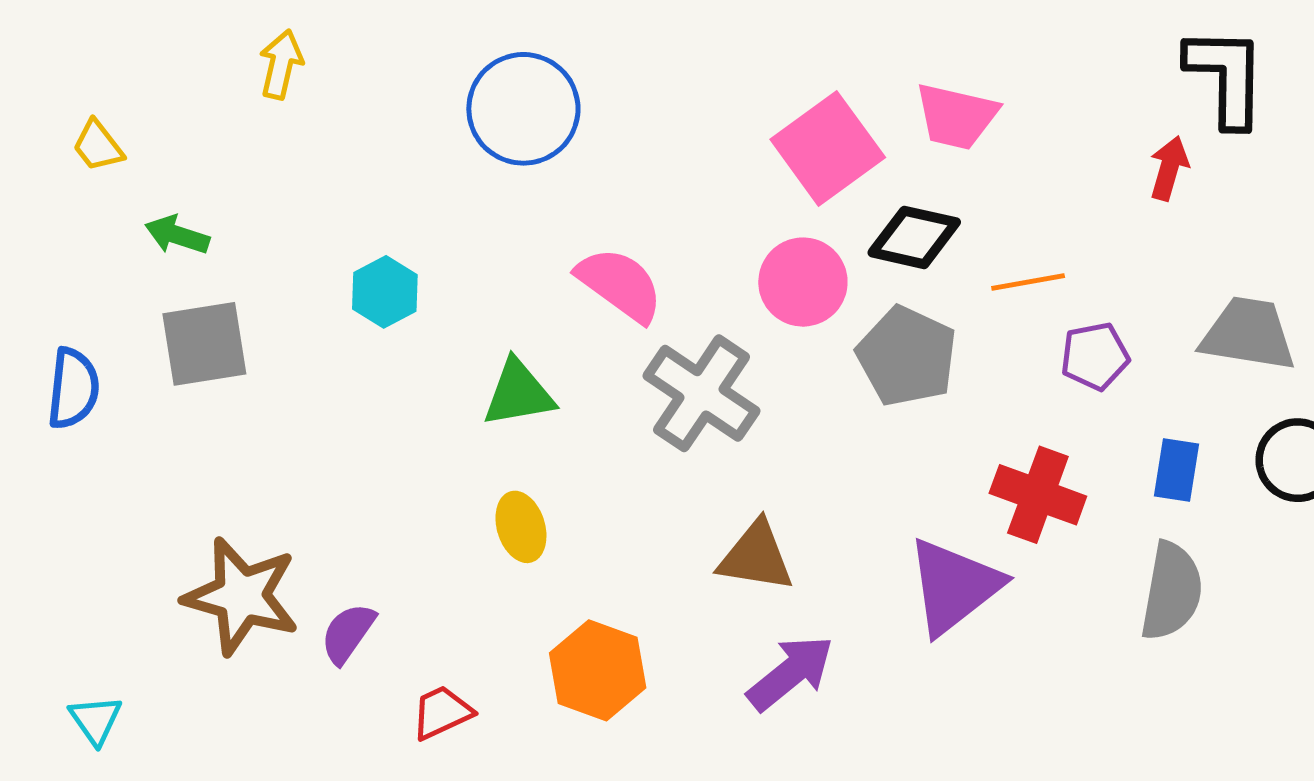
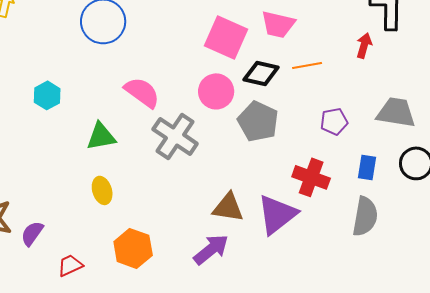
pink square: (828, 148) -> (226, 37), turned -30
orange line: (1028, 282) -> (307, 65), moved
brown triangle: (756, 557) -> (228, 207), moved

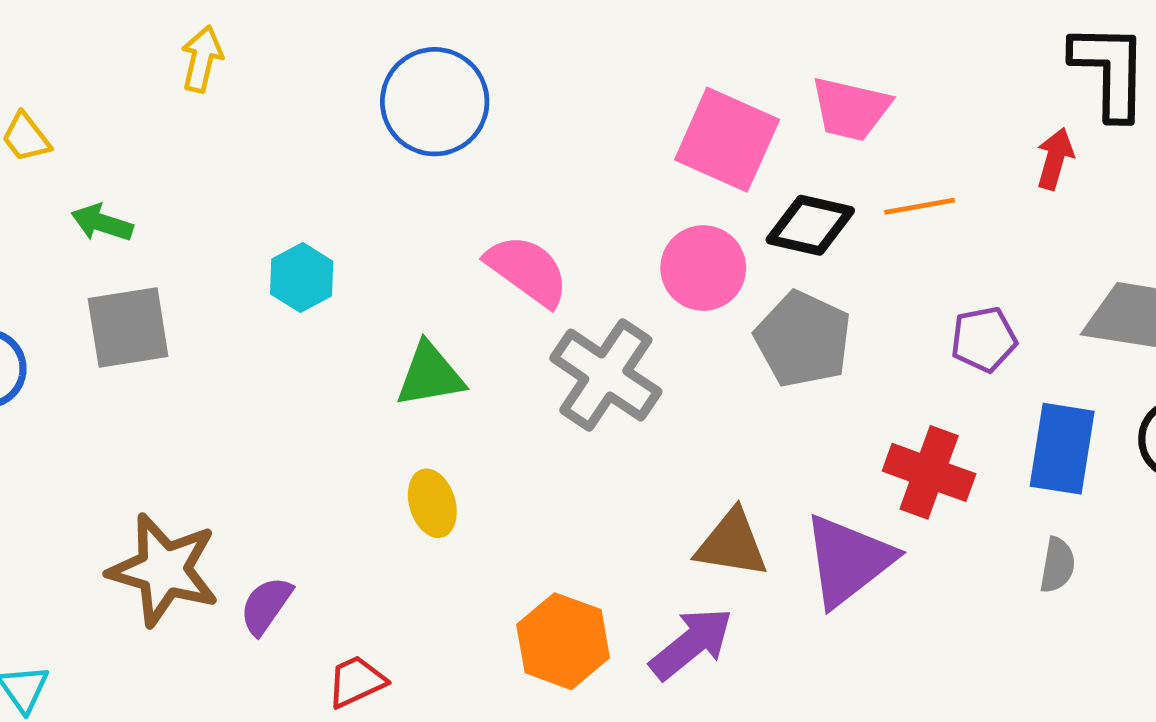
blue rectangle: (367, 167) -> (1062, 449), size x1.5
gray semicircle: (365, 216) -> (1057, 565), size x0.6
orange hexagon: (133, 248) -> (563, 641), moved

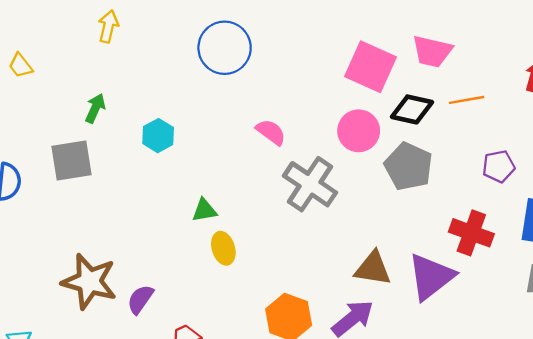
green arrow: (102, 223) -> (95, 108), moved, turned 96
pink semicircle: (527, 270) -> (271, 132), size x0.7
green triangle: (430, 375) -> (204, 210), moved, size x0.7

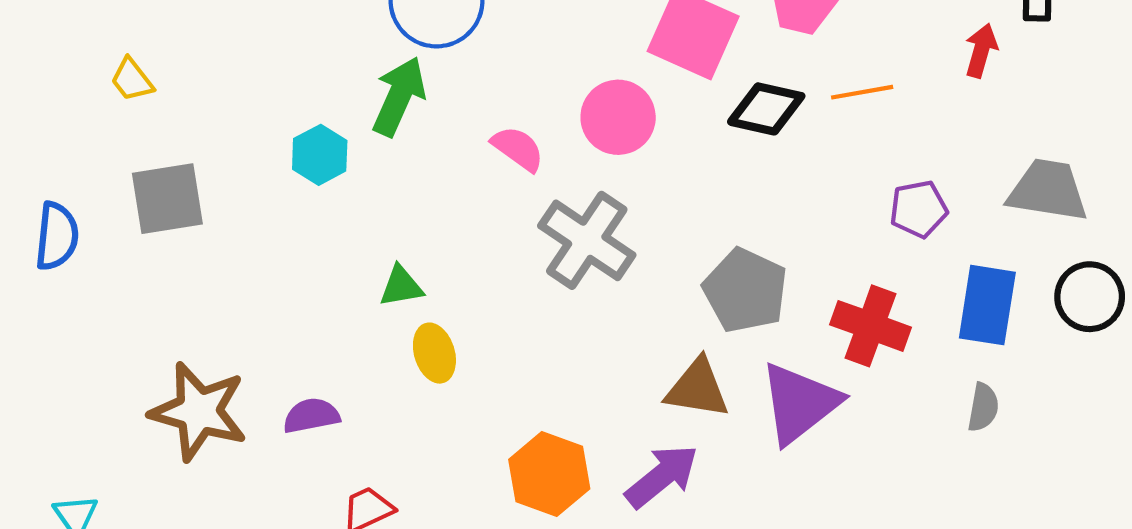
yellow trapezoid: (20, 66) -> (132, 80), moved
green arrow: (95, 108) -> (399, 96), moved, size x1.5
pink circle: (359, 131) -> (618, 117), moved
gray pentagon: (408, 166) -> (745, 290), moved
purple semicircle: (140, 299) -> (311, 416), moved, turned 44

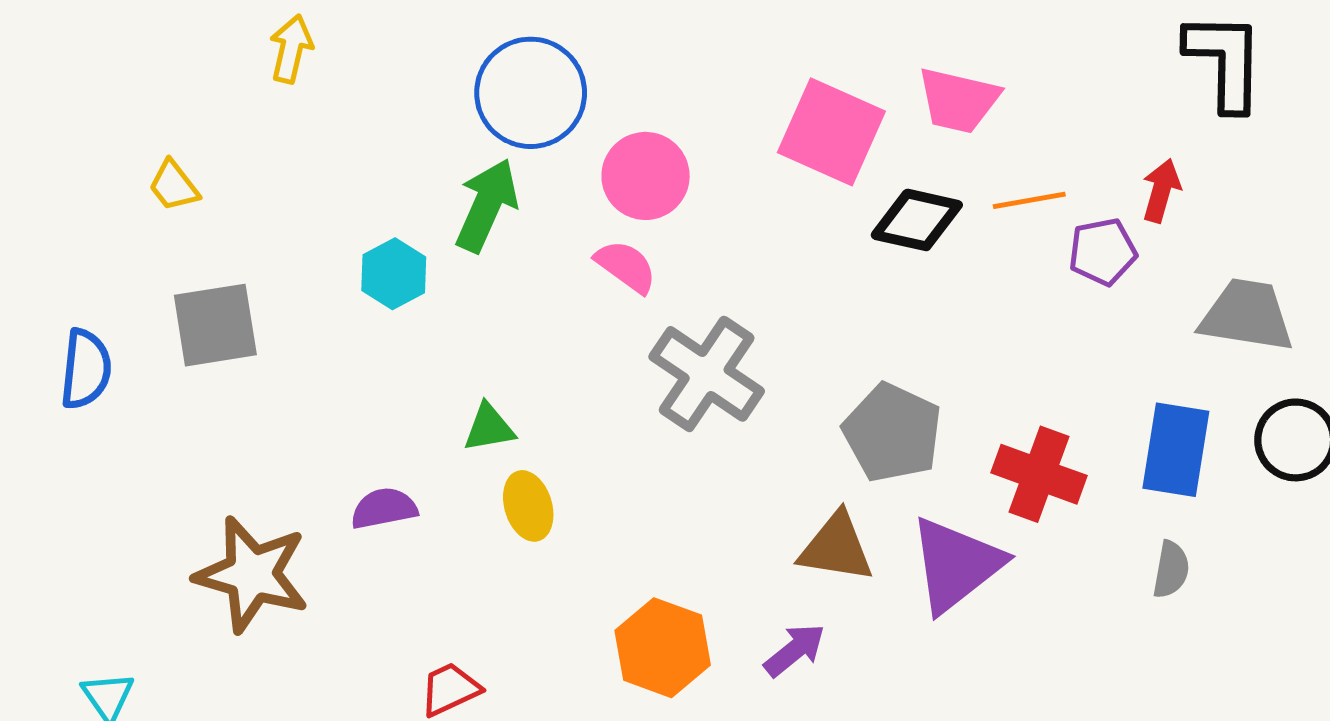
red arrow: (981, 50) -> (1161, 191), moved
pink circle: (618, 117) -> (646, 176), moved
purple pentagon: (919, 209) -> (1103, 252), moved
purple semicircle: (311, 416) -> (384, 508), moved
purple arrow: (662, 476) -> (795, 650), size x0.7

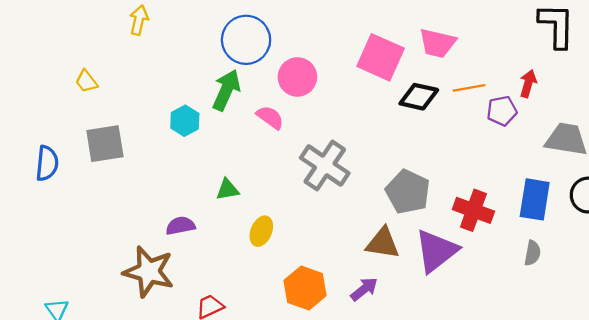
pink semicircle: (626, 266) -> (270, 117), moved
yellow ellipse: (528, 506) -> (261, 231), moved, turned 40
brown star: (252, 574) -> (149, 272), moved

